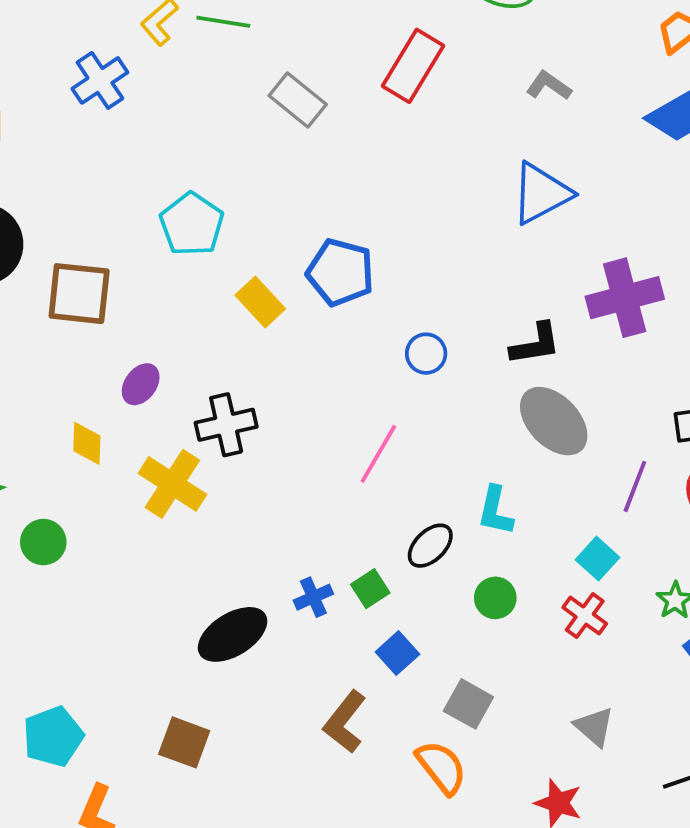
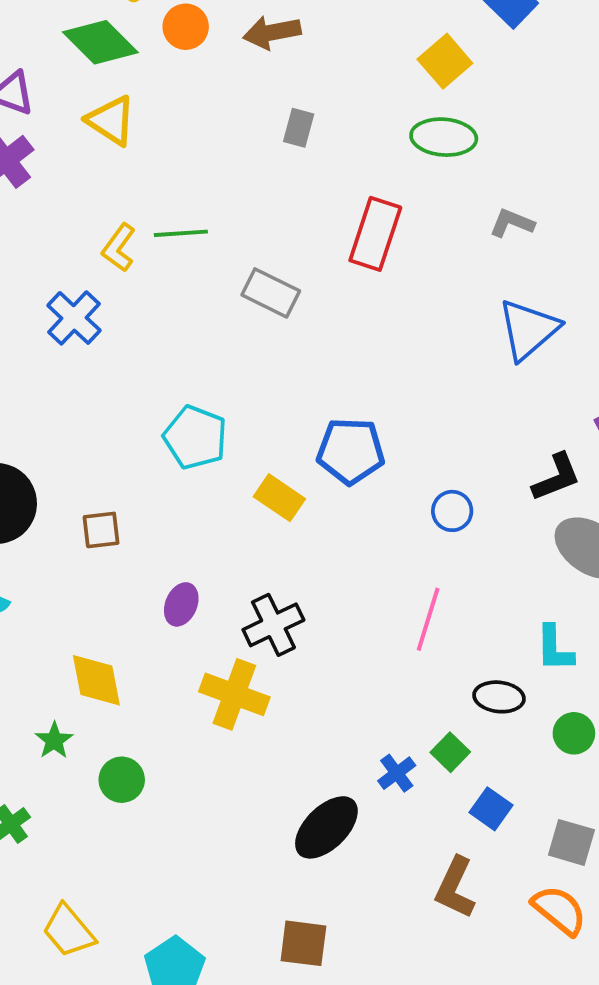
brown square: (79, 294) -> (101, 530), size x0.6
yellow diamond: (87, 443) -> (96, 680), moved, size x1.4
black ellipse: (430, 546) -> (499, 697), turned 63

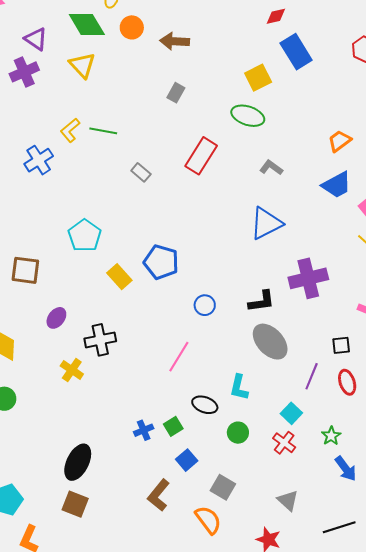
gray rectangle: (271, 293) -> (141, 172), size x0.7
brown square: (101, 530) -> (25, 270), size x1.4
yellow cross: (234, 694) -> (72, 370), size x0.7
black ellipse: (326, 827) -> (78, 462), moved, turned -33

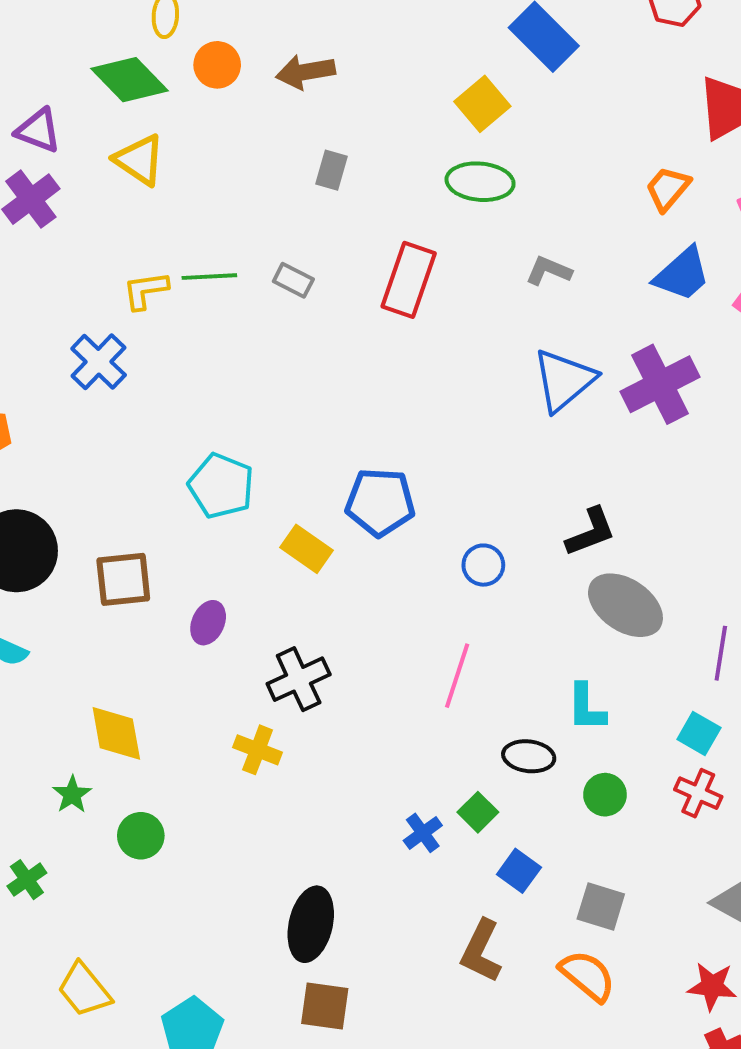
yellow L-shape: (70, 130) -> (145, 290), turned 45
gray rectangle: (141, 172) -> (293, 280), moved
purple cross: (308, 278) -> (660, 384), moved
purple ellipse: (56, 318) -> (208, 623), moved

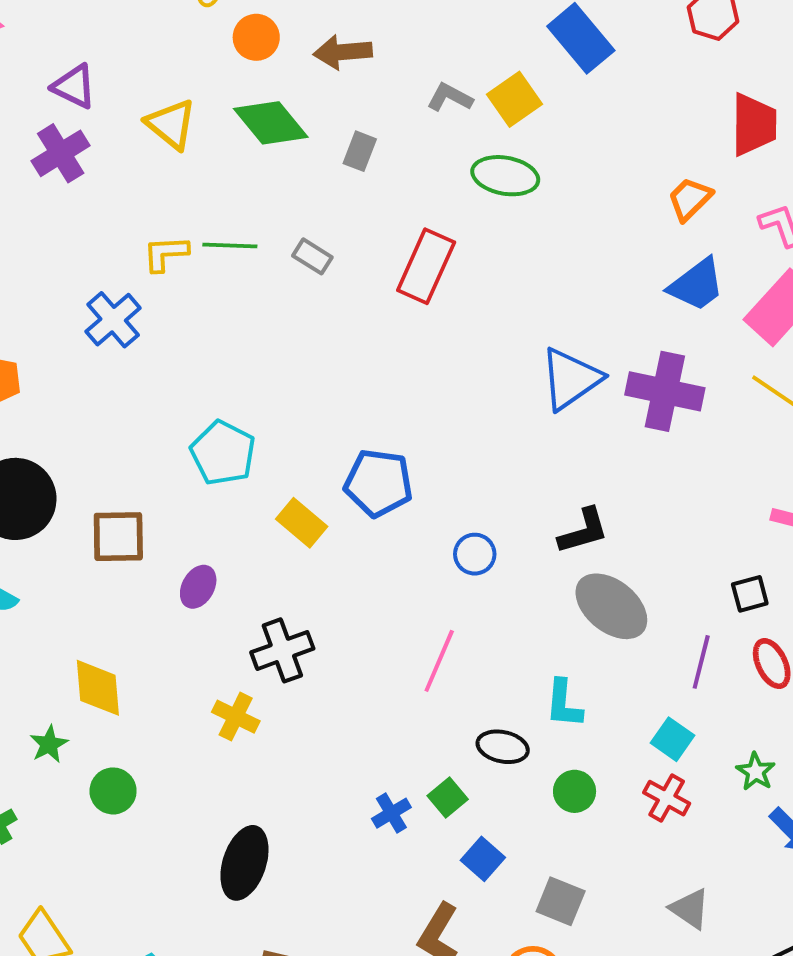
green diamond: (129, 80) -> (271, 123), moved
gray L-shape: (549, 271) -> (450, 97), moved
purple cross: (660, 384) -> (665, 391), turned 34
black ellipse: (311, 924) -> (244, 863), moved

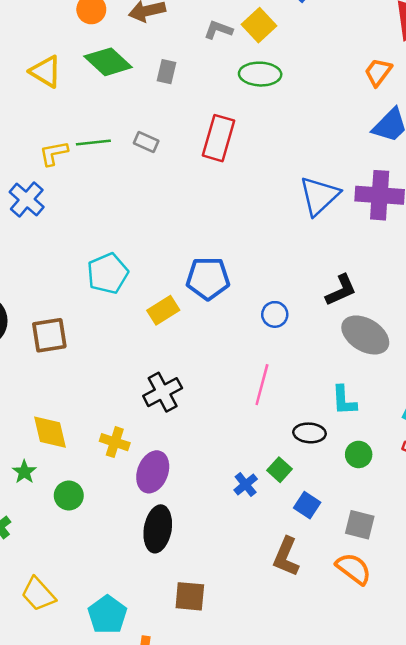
cyan pentagon: (223, 453) -> (108, 273), turned 30
yellow rectangle: (302, 523) -> (163, 310), turned -64
purple ellipse: (198, 587) -> (153, 472), moved, size x1.5
yellow cross: (236, 717) -> (115, 442), moved

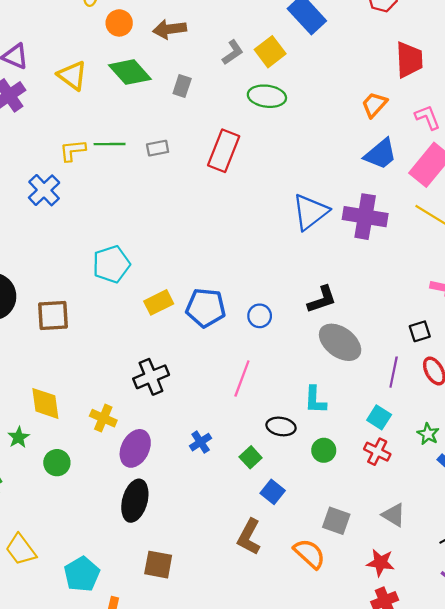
gray L-shape: (218, 30) -> (233, 52), turned 120
gray rectangle: (146, 142) -> (158, 148), turned -40
blue pentagon: (208, 278) -> (206, 308), moved
blue cross: (246, 484) -> (201, 442), moved
gray square: (360, 525) -> (336, 521), moved

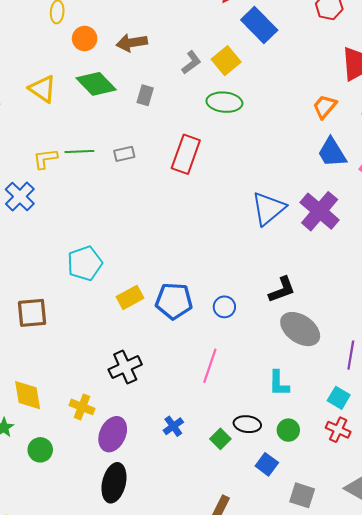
blue trapezoid: (381, 154) -> (332, 152), turned 100
purple cross: (365, 217) -> (320, 211), turned 33
black ellipse: (281, 426) -> (247, 424), moved
blue square: (273, 492) -> (267, 464), moved

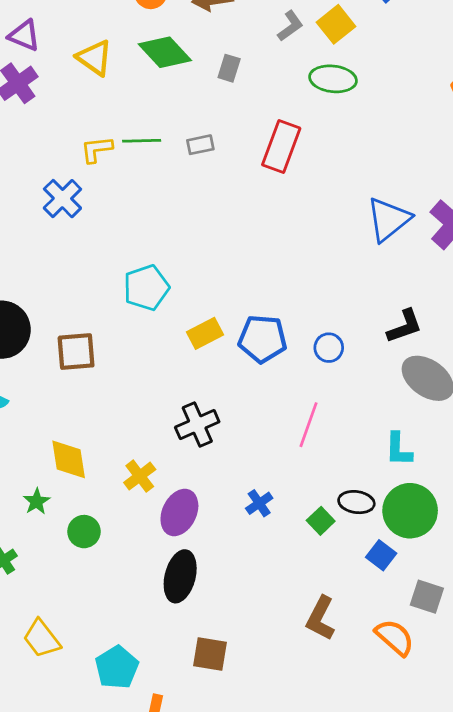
yellow cross: (82, 407) -> (140, 476), turned 30
green circle: (288, 430) -> (410, 511), size x1.8

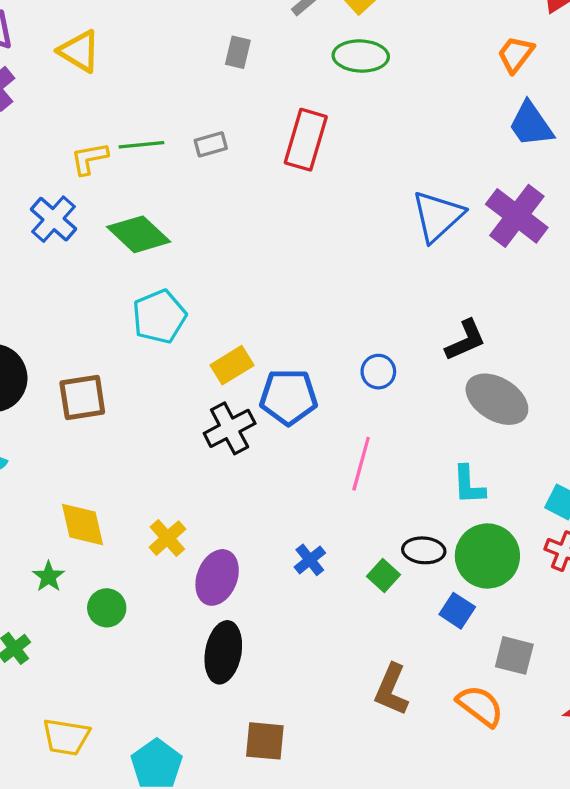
green diamond: (165, 52) -> (139, 234), moved
blue pentagon: (263, 339) -> (289, 397), moved
black cross: (197, 425) -> (230, 428), moved
yellow trapezoid: (42, 639) -> (66, 737), turned -39

